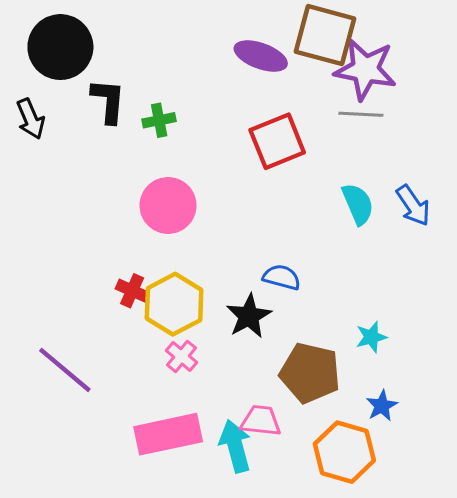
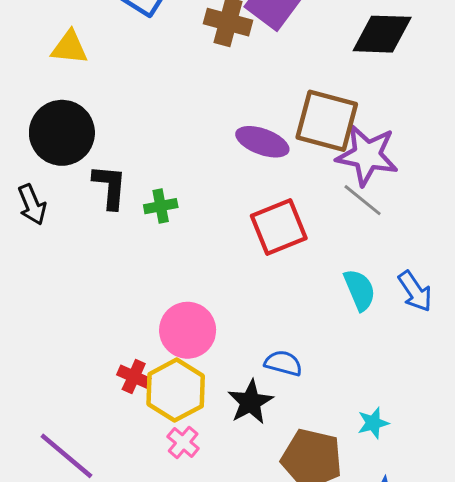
gray line: (361, 114) -> (363, 200), turned 36
pink circle: (168, 205) -> (188, 330), moved

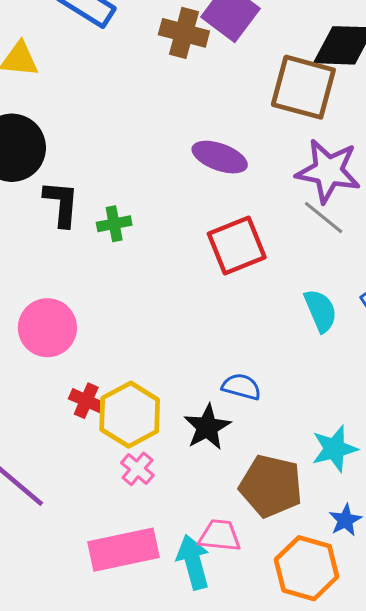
brown square: (327, 121) -> (303, 87), moved
pink circle: (188, 330) -> (47, 328), moved
cyan star: (373, 423) -> (334, 449), size x1.4

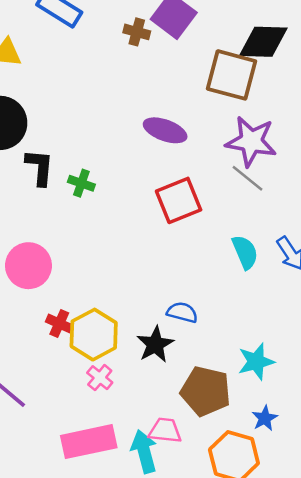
brown cross: (184, 33) -> (137, 32), size x0.7
green cross: (114, 224) -> (81, 183), turned 30

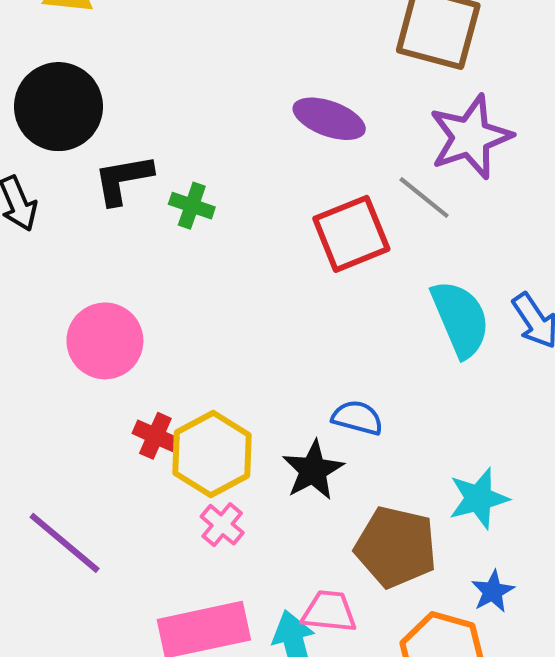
purple star: (251, 141) -> (471, 137), turned -30
black L-shape: (40, 167) -> (123, 179), turned -105
gray line: (247, 178) -> (424, 198), moved
cyan semicircle: (245, 252) -> (460, 319), size x1.4

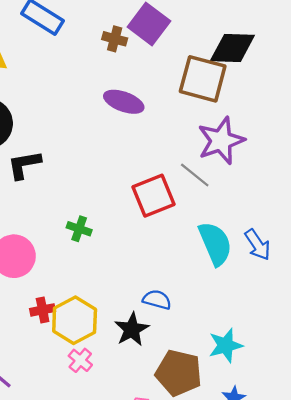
purple ellipse: (329, 119) -> (124, 102), moved
green cross: (192, 206) -> (79, 229), moved
red cross: (155, 436) -> (43, 310), turned -35

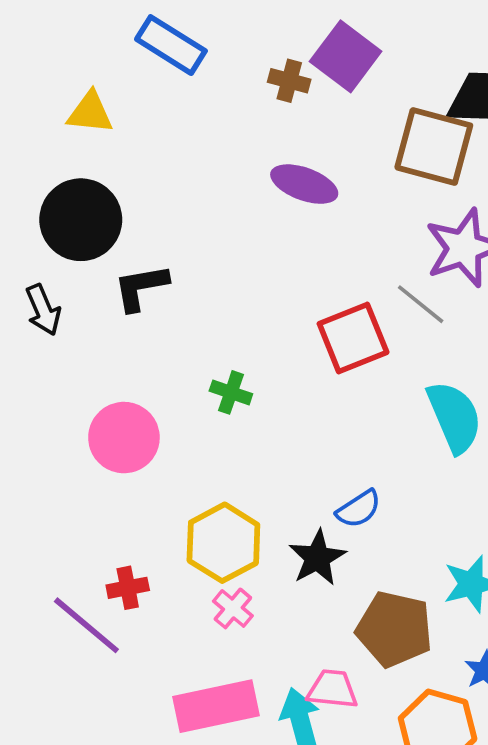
blue semicircle: (157, 300) -> (359, 509), turned 132
red cross: (43, 310) -> (128, 588), moved

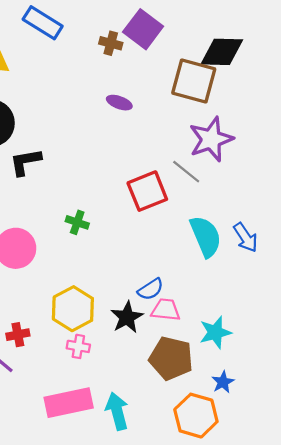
purple ellipse: (304, 184) -> (119, 103), size x0.7
pink cross: (233, 608) -> (78, 346), turned -30
pink trapezoid: (332, 689) -> (166, 310), moved

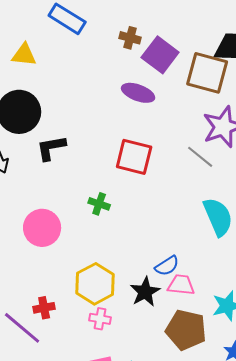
purple square: (143, 29) -> (160, 55), moved
purple ellipse: (119, 103) -> (138, 93), size x1.4
red square: (147, 191) -> (134, 157), moved, turned 36

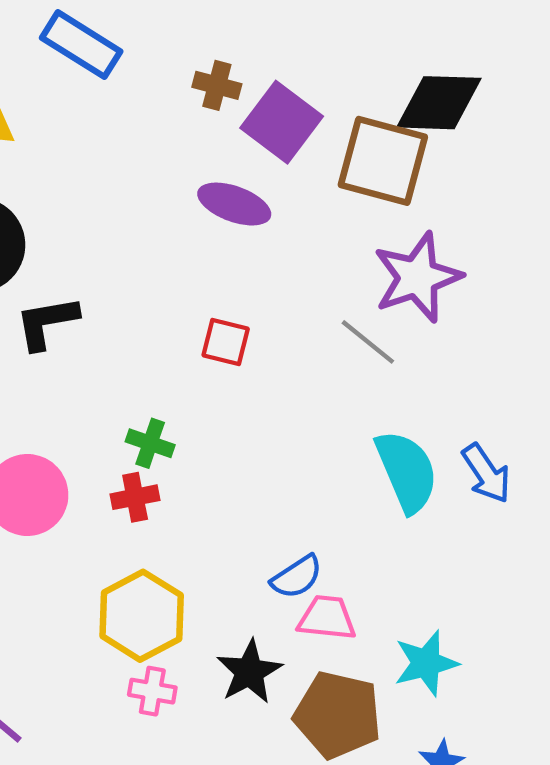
red square: (134, 157) -> (226, 342), size x0.6
black star: (145, 292) -> (249, 672), moved
red cross: (44, 308) -> (135, 497), moved

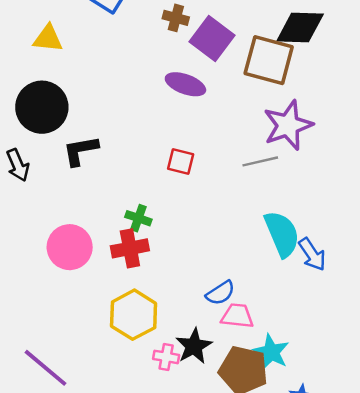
gray line: (368, 342) -> (260, 161), turned -52
blue arrow: (486, 473) -> (312, 254), moved
red cross: (135, 497) -> (130, 248), size x1.4
cyan star: (426, 663) -> (271, 352), moved, turned -30
pink cross: (152, 691) -> (166, 357), moved

